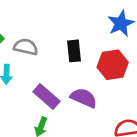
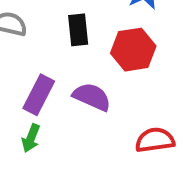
purple rectangle: (46, 96) -> (39, 95), turned 76

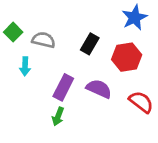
black rectangle: (78, 30) -> (90, 44), turned 36
red semicircle: (155, 140) -> (141, 102), moved, turned 45

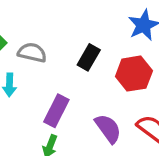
purple semicircle: (99, 89) -> (108, 128), moved, turned 30

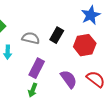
gray semicircle: (32, 53) -> (31, 38), moved

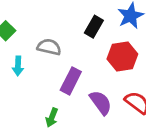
black rectangle: (57, 35) -> (94, 27), moved
purple rectangle: (37, 68) -> (71, 81), moved

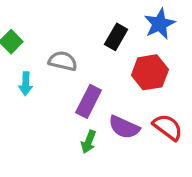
purple semicircle: (101, 103) -> (124, 127), turned 150
green arrow: (52, 118) -> (89, 142), moved

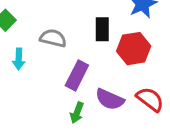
black rectangle: (116, 37) -> (102, 29), moved, turned -30

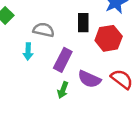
cyan arrow: (19, 59) -> (28, 52), moved

